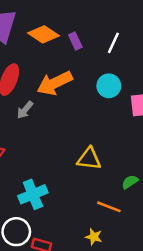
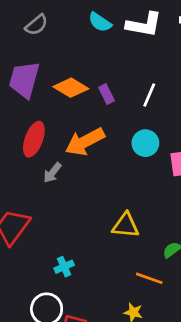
cyan cross: (33, 194) -> (64, 267), size x0.6

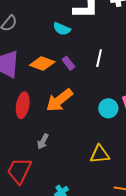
cyan semicircle: (100, 22) -> (62, 29), moved
cyan circle: (145, 143) -> (108, 108), moved
gray arrow: (52, 173) -> (43, 141), moved

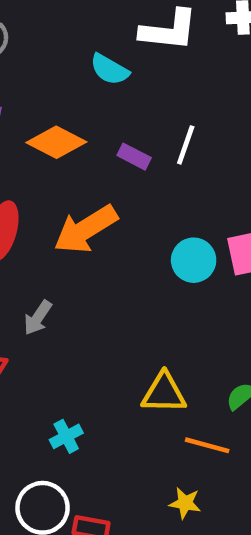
purple rectangle: (68, 63) -> (134, 157), moved, turned -32
yellow triangle: (100, 154) -> (164, 393), moved

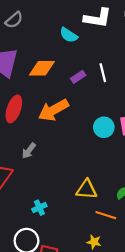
orange diamond: (56, 142) -> (42, 68), turned -30
white line: (186, 145) -> (103, 73), turned -36
purple rectangle: (134, 157) -> (78, 77), turned -64

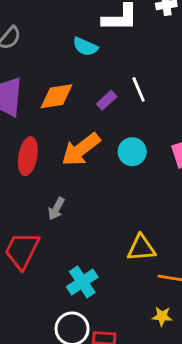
cyan circle: (104, 127) -> (132, 152), moved
cyan cross: (39, 208) -> (82, 282), size x1.5

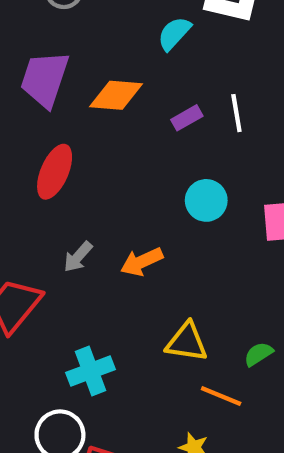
cyan semicircle: (85, 47) -> (174, 33), turned 95
orange arrow: (81, 149) -> (142, 262), moved, size x0.7

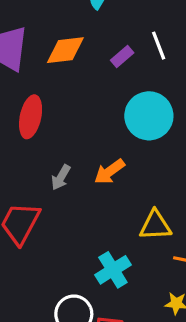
cyan circle: (206, 200) -> (149, 116), size x1.5
cyan cross: (91, 371) -> (113, 270), moved

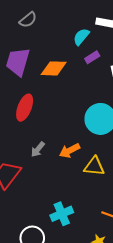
purple rectangle: (122, 57) -> (92, 57), moved
yellow triangle: (155, 225) -> (94, 166), moved

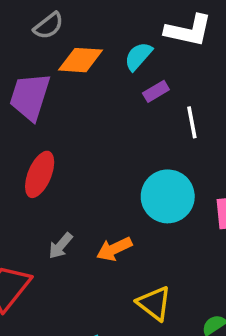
orange diamond: (54, 68) -> (81, 60), moved
yellow triangle: (94, 166) -> (154, 303), moved, turned 30

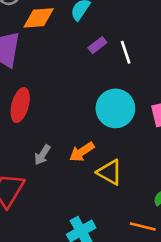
purple rectangle: (156, 91) -> (97, 45), moved
yellow triangle: (154, 303) -> (110, 172), moved

